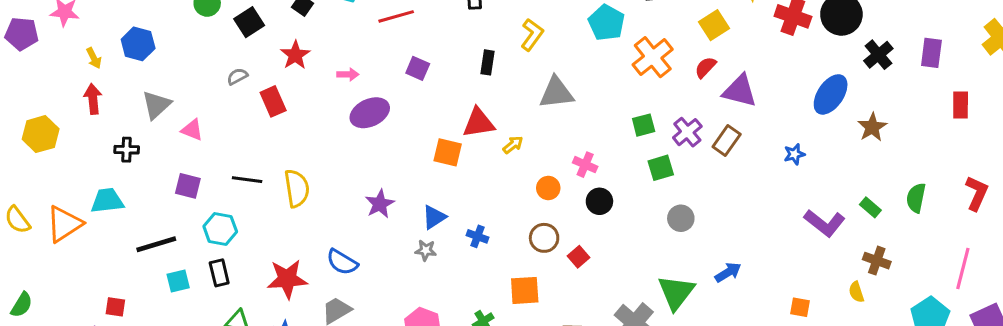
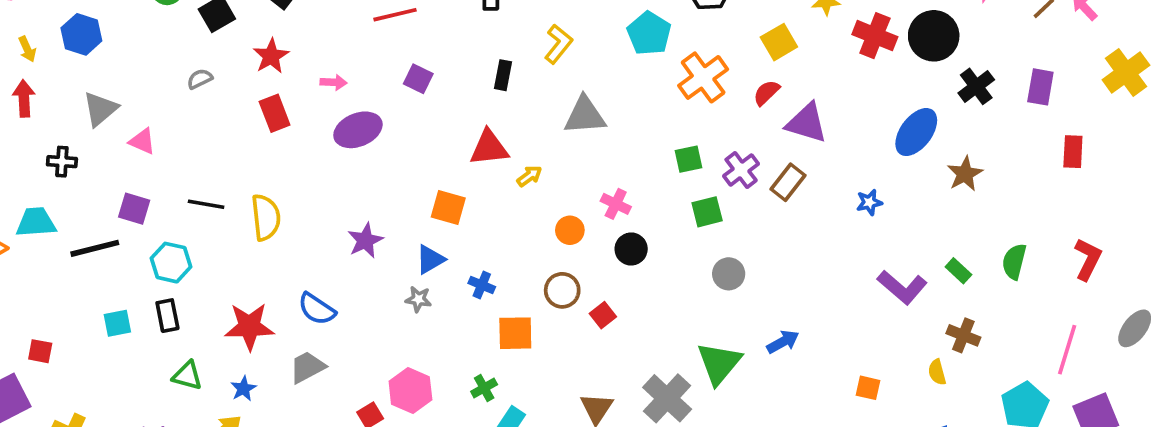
red rectangle: (273, 101) -> (275, 113), moved
orange square: (448, 152) -> (448, 207), moved
black line: (156, 244) -> (95, 248), moved
orange square: (525, 290) -> (515, 333), moved

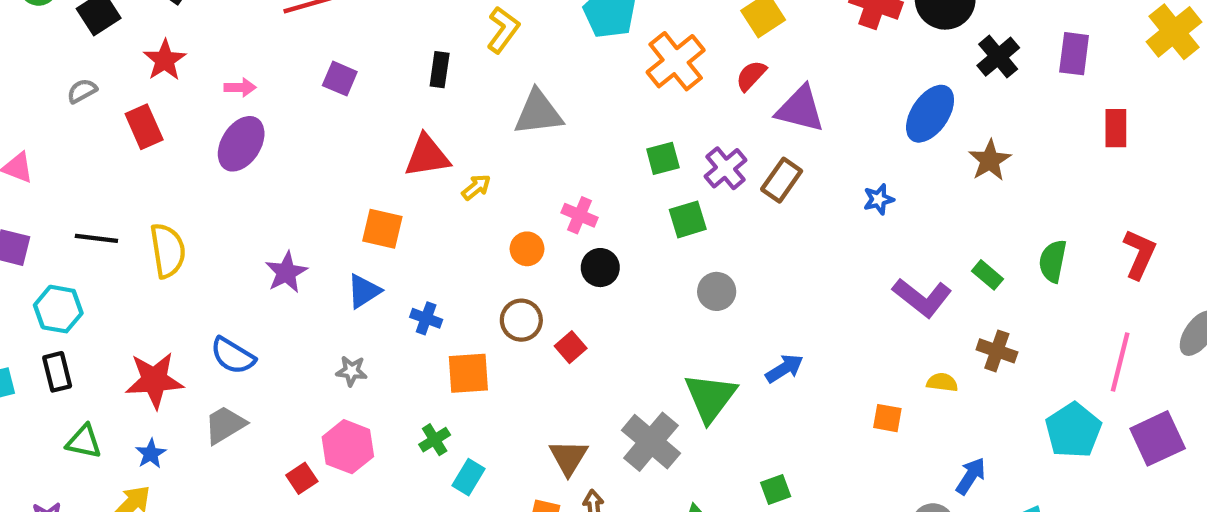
red rectangle: (275, 113) -> (144, 127), moved
purple ellipse: (358, 130) -> (241, 144), moved, turned -33
gray star: (418, 299) -> (351, 371), moved
yellow semicircle: (937, 372) -> (942, 382), moved, turned 115

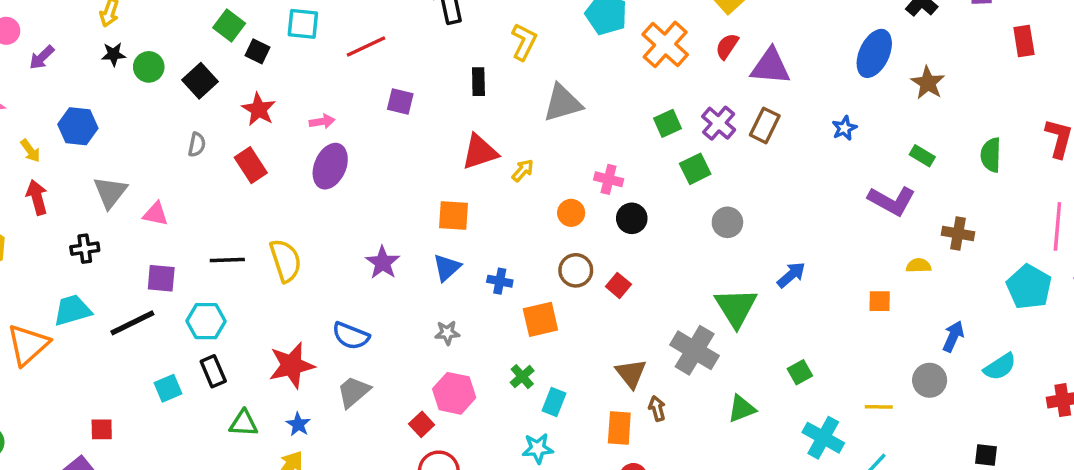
gray semicircle: (82, 91) -> (197, 145), turned 140
green rectangle: (988, 275) -> (922, 156), moved

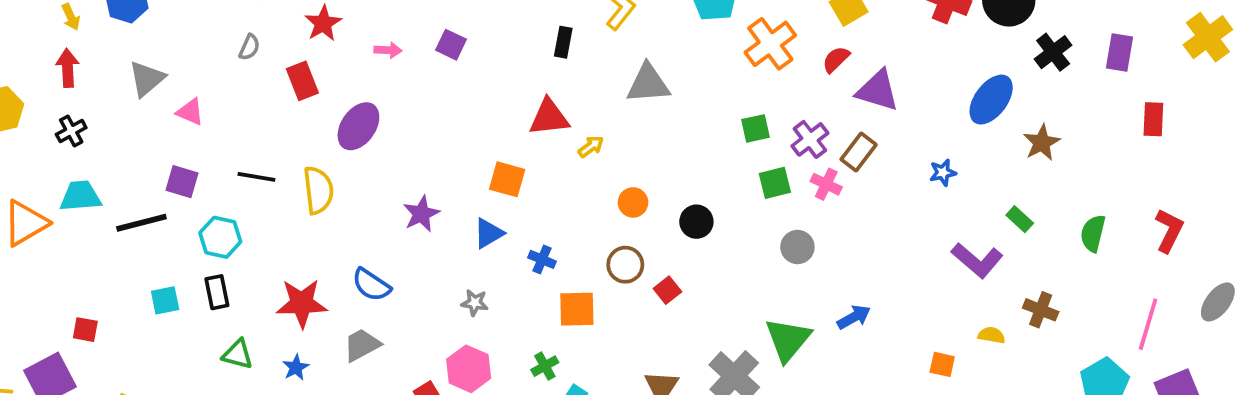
purple square: (400, 102) -> (451, 45), moved
purple ellipse: (330, 166) -> (358, 126), moved
pink cross: (609, 179) -> (826, 184), moved
black cross: (85, 249) -> (71, 131), moved, turned -32

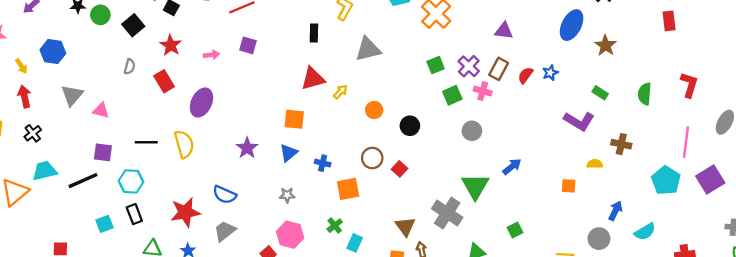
red semicircle: (836, 59) -> (525, 75), moved
purple triangle: (878, 90) -> (504, 31), size x0.7
orange circle: (633, 202) -> (374, 110), moved

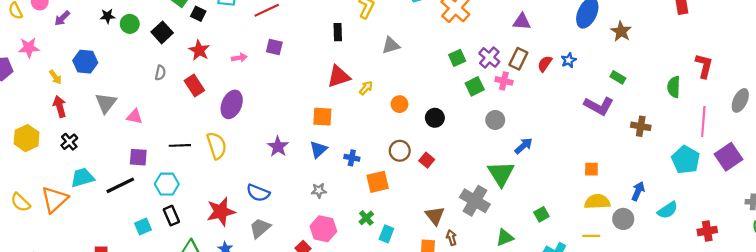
gray triangle: (368, 49) -> (391, 45), size x0.7
green semicircle: (645, 94) -> (674, 87), moved
yellow semicircle: (595, 164) -> (597, 202), moved, size x1.6
blue arrow: (512, 167) -> (524, 146), moved

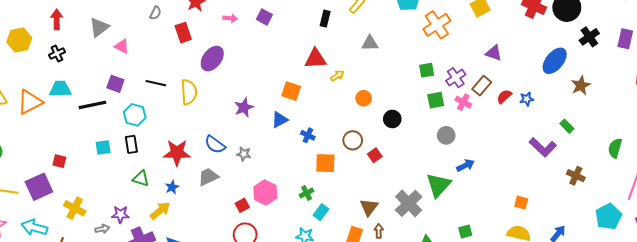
gray star: (319, 190) -> (244, 154), moved

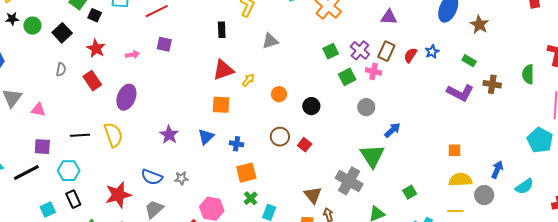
orange square: (291, 91) -> (221, 105), moved
green rectangle: (567, 126) -> (469, 61), moved
orange square: (325, 163) -> (246, 173), moved
brown cross: (576, 176) -> (492, 84), moved

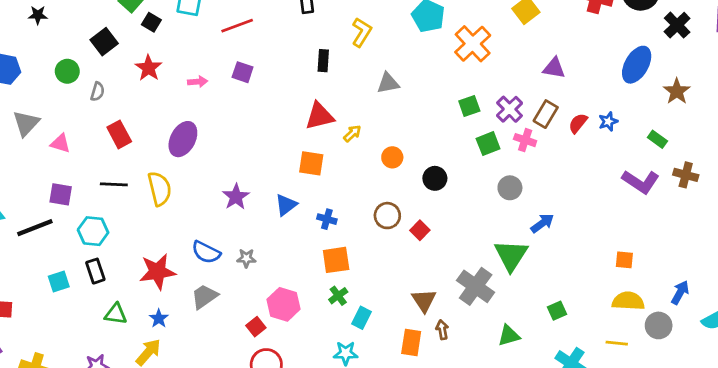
green circle: (32, 26) -> (67, 71), moved
red rectangle: (92, 81) -> (119, 134), moved

